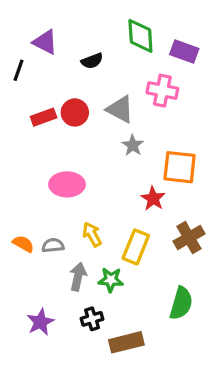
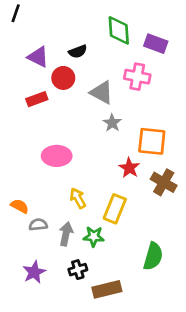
purple triangle: (45, 42) -> (38, 57), moved
black line: (19, 70) -> (16, 13), moved
red circle: (75, 112) -> (63, 78), moved
brown cross: (189, 238) -> (164, 182), moved, turned -30
gray semicircle: (53, 245) -> (38, 225), moved

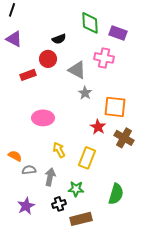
purple triangle: (38, 57) -> (14, 39), moved
green star: (94, 237) -> (76, 189), moved

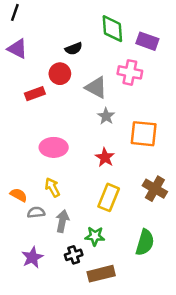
red star: (98, 127) -> (105, 157), moved
brown cross: (124, 138) -> (155, 189), moved
yellow arrow: (59, 150) -> (52, 187), moved

